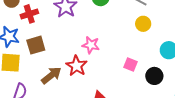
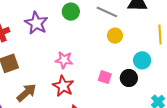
red star: (77, 66) -> (63, 86), moved
black circle: (154, 76) -> (129, 78), moved

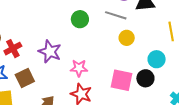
purple star: (36, 23) -> (50, 52), moved
pink square: (105, 77) -> (121, 80), size x1.6

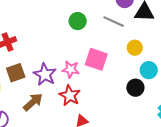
yellow circle: (127, 38) -> (135, 48), moved
purple star: (50, 52) -> (45, 74), moved
pink square: (121, 80) -> (96, 59), moved

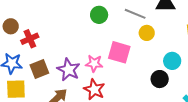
yellow circle: (135, 48) -> (147, 33), moved

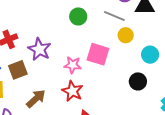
cyan circle: (172, 61) -> (150, 55), moved
purple star: (69, 70) -> (39, 49), moved

